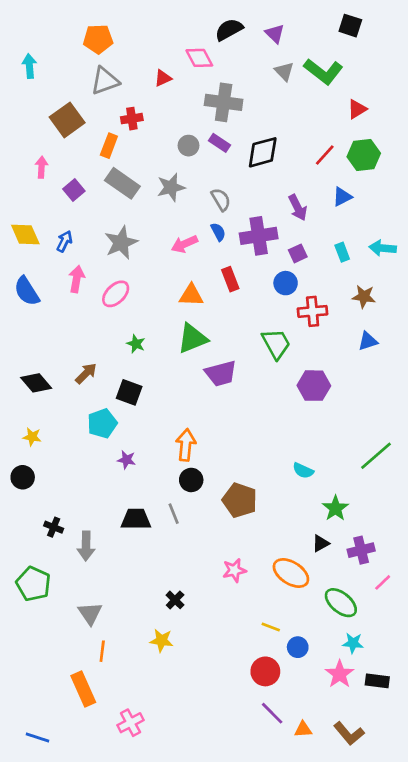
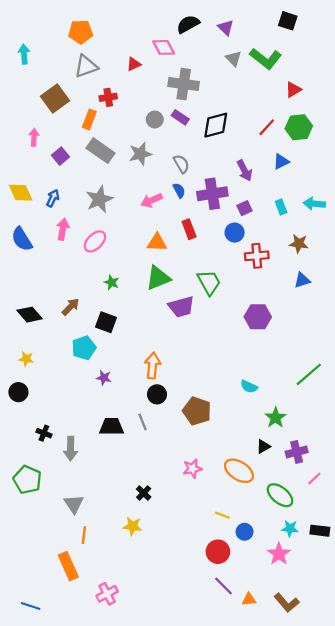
green trapezoid: (276, 344) -> (209, 282), moved
black rectangle: (377, 681) -> (320, 531), moved

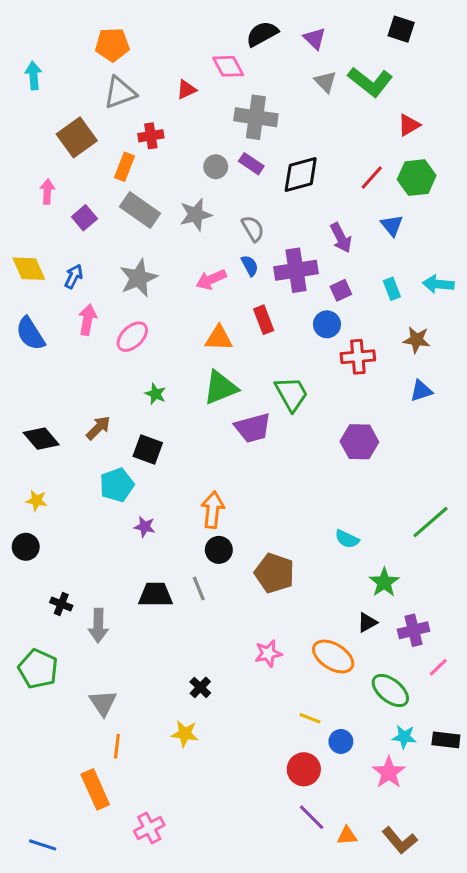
blue triangle: (281, 162) -> (392, 225), turned -42

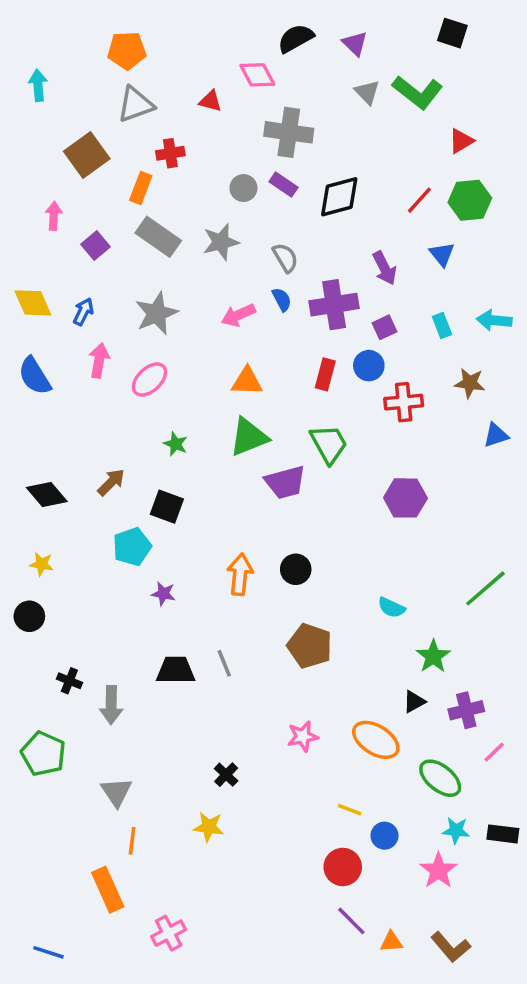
red triangle: (186, 89) -> (210, 101), turned 40
red rectangle: (264, 320) -> (325, 374), moved, turned 36
blue triangle: (421, 391) -> (496, 435), moved
black circle: (219, 550) -> (296, 569), moved

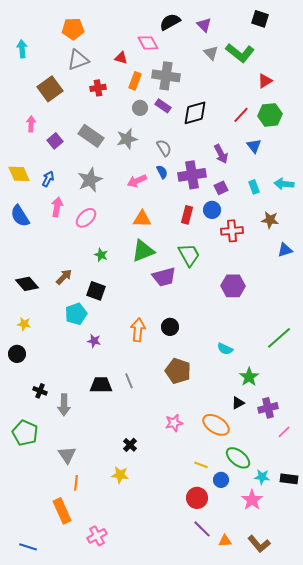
orange rectangle: (141, 188) -> (135, 81), moved
green ellipse: (440, 778) -> (238, 458), moved

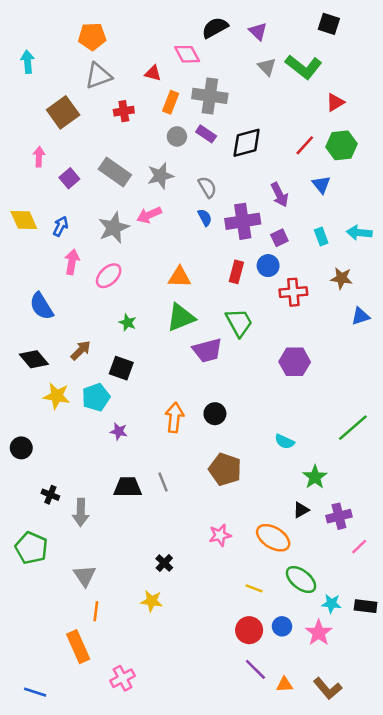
pink arrow: (137, 181) -> (149, 215), moved
blue semicircle: (20, 216) -> (42, 306), moved
yellow star: (24, 324) -> (57, 396), moved, size x1.5
blue circle: (221, 480) -> (282, 626), moved

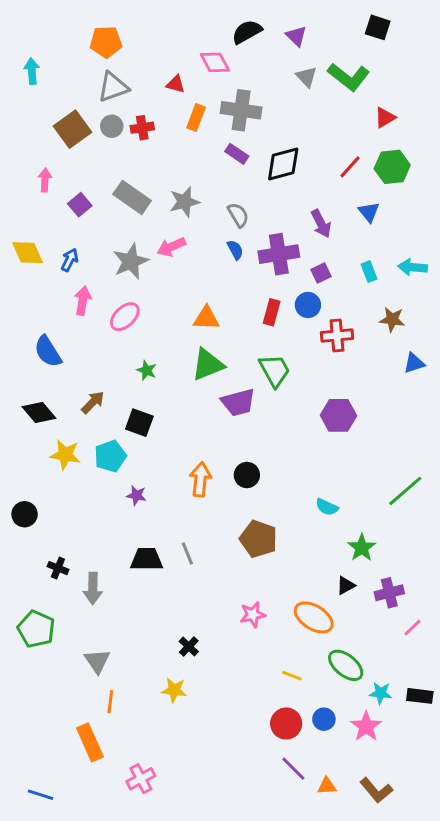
gray circle: (177, 136) -> (112, 126), moved

